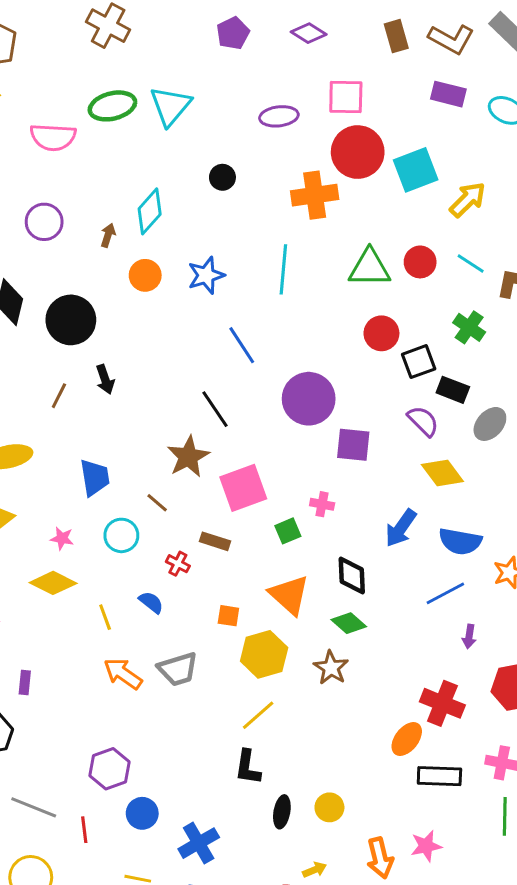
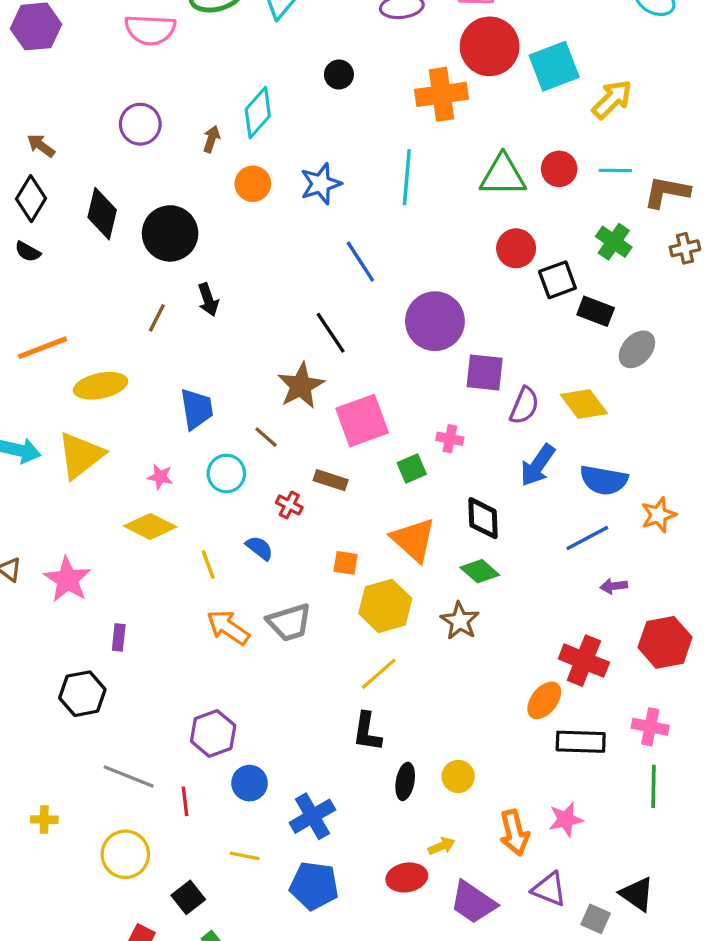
cyan line: (471, 263) -> (615, 171), turned -32
purple semicircle: (423, 421) -> (524, 406), moved, turned 68
purple arrow: (469, 636) -> (614, 586), turned 75

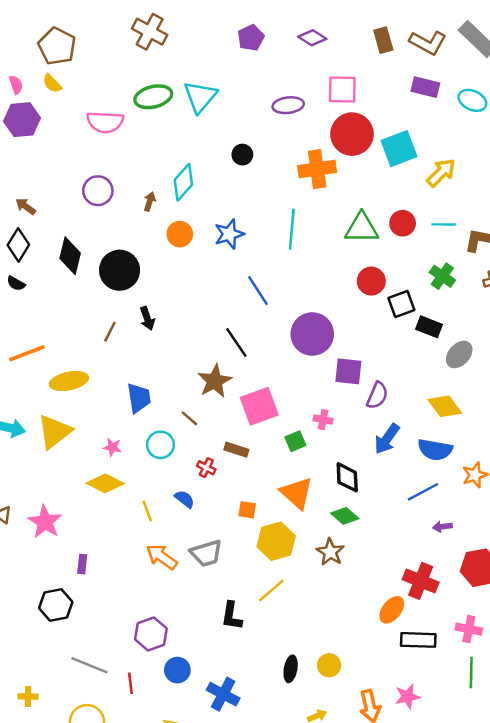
yellow diamond: (584, 404) -> (445, 406), moved
black L-shape: (367, 732) -> (232, 616), moved
blue cross: (312, 816) -> (223, 694), turned -32

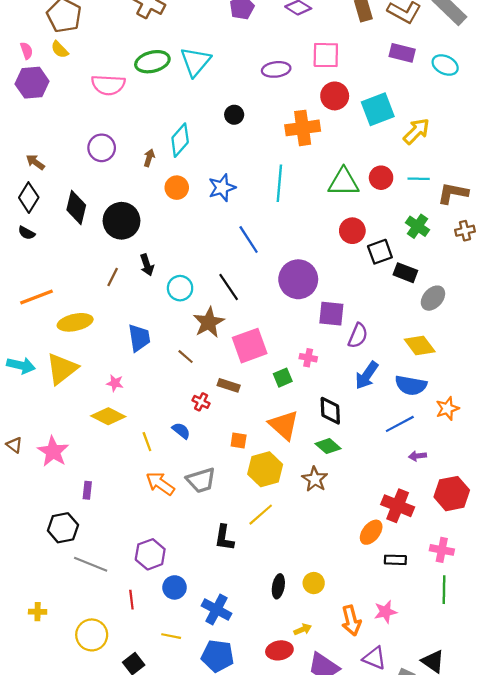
red circle: (352, 134) -> (335, 96), size x0.7
cyan circle: (160, 445) -> (180, 288), moved
black rectangle: (418, 640) -> (395, 560), size x0.7
gray line: (89, 665) -> (91, 564), moved

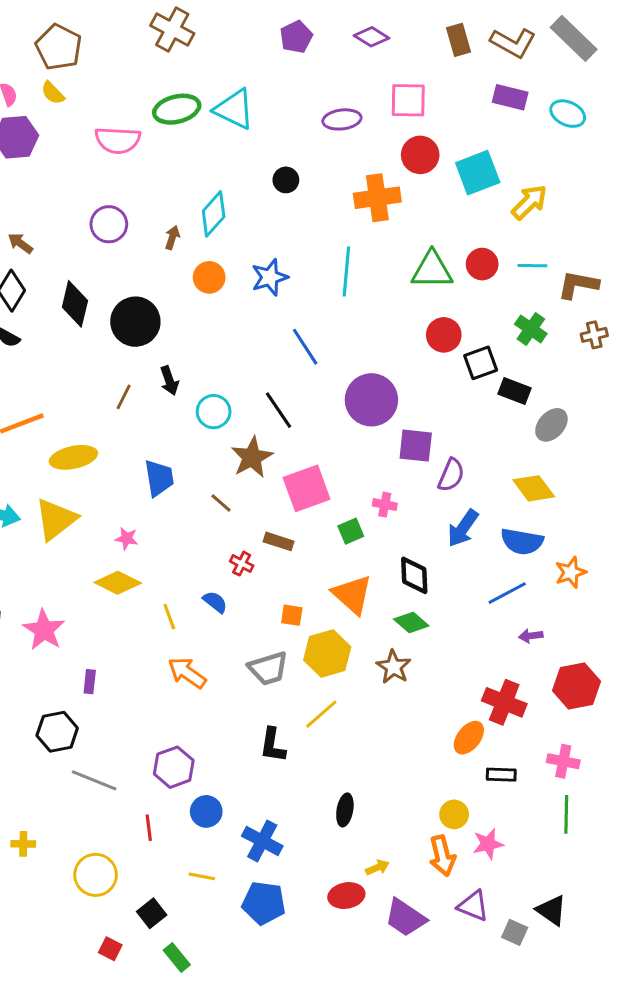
cyan triangle: (196, 62) -> (234, 109), turned -44
gray trapezoid: (201, 480) -> (268, 668), moved
yellow circle: (314, 583) -> (454, 814), moved

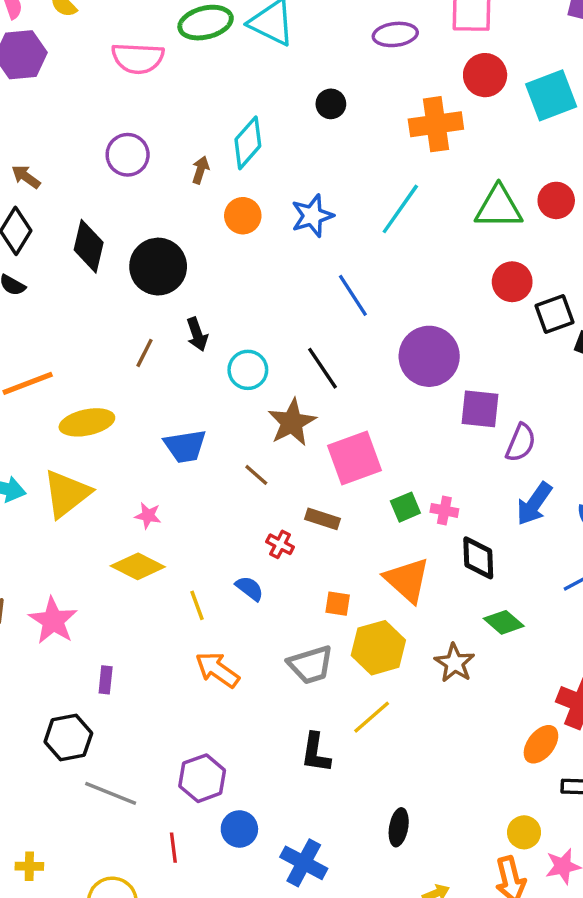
cyan line: (346, 271) -> (400, 209), turned 30
blue trapezoid: (159, 478) -> (185, 446), turned 90
pink cross: (385, 505) -> (444, 510), moved
green diamond: (411, 623) -> (504, 622), moved

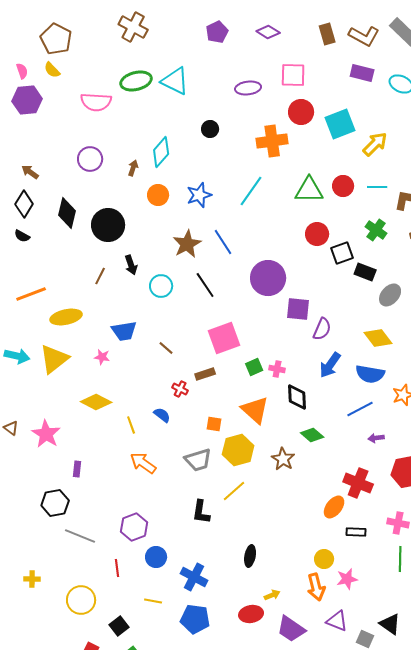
brown star: (292, 422) -> (187, 244), moved
pink star: (148, 516) -> (102, 357), moved
brown rectangle: (322, 519) -> (205, 374), turned -36

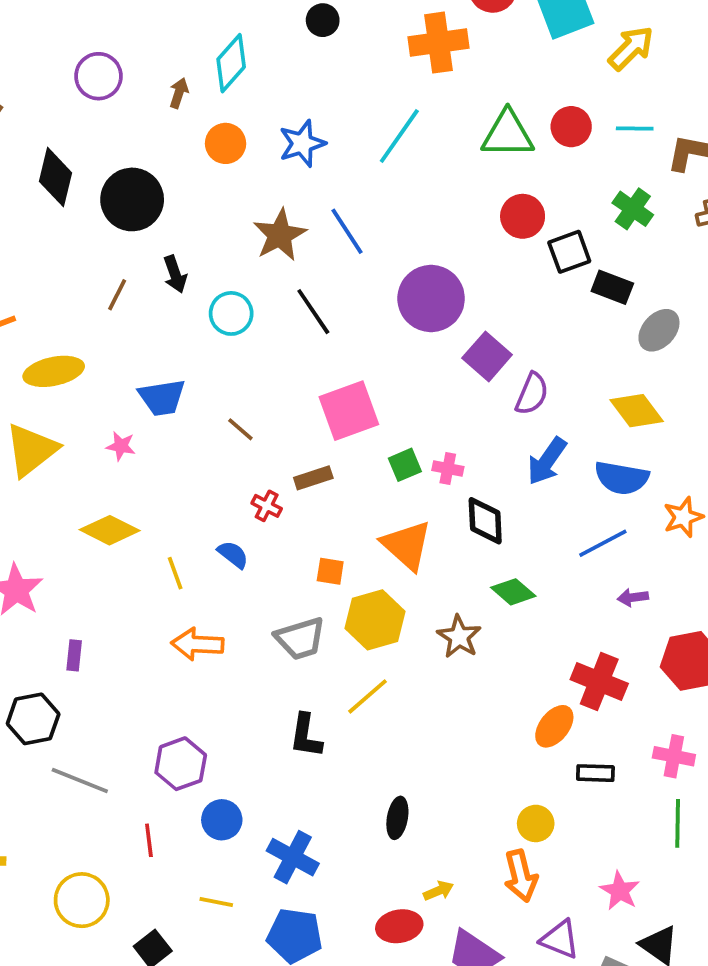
purple square: (298, 309) -> (487, 356), turned 35
orange arrow: (143, 463) -> (197, 644), turned -32
pink star: (347, 579) -> (620, 891), moved, turned -30

